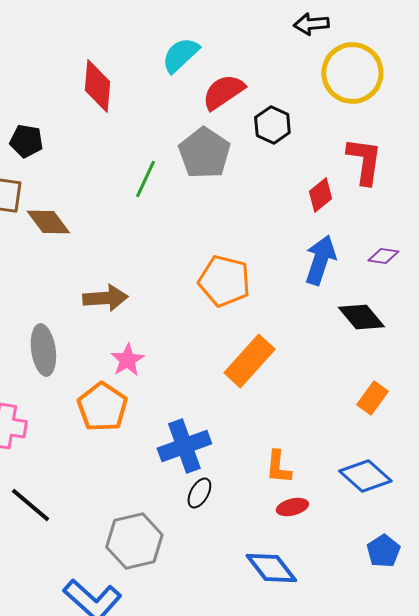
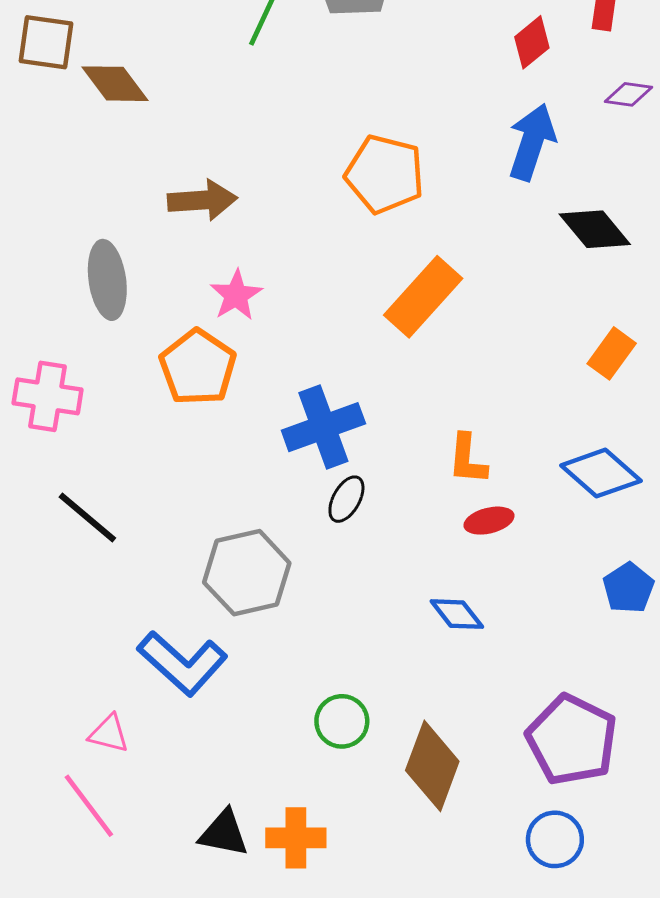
purple diamond: (383, 256) -> (628, 94), moved
blue diamond: (271, 568) -> (457, 614), size x0.7

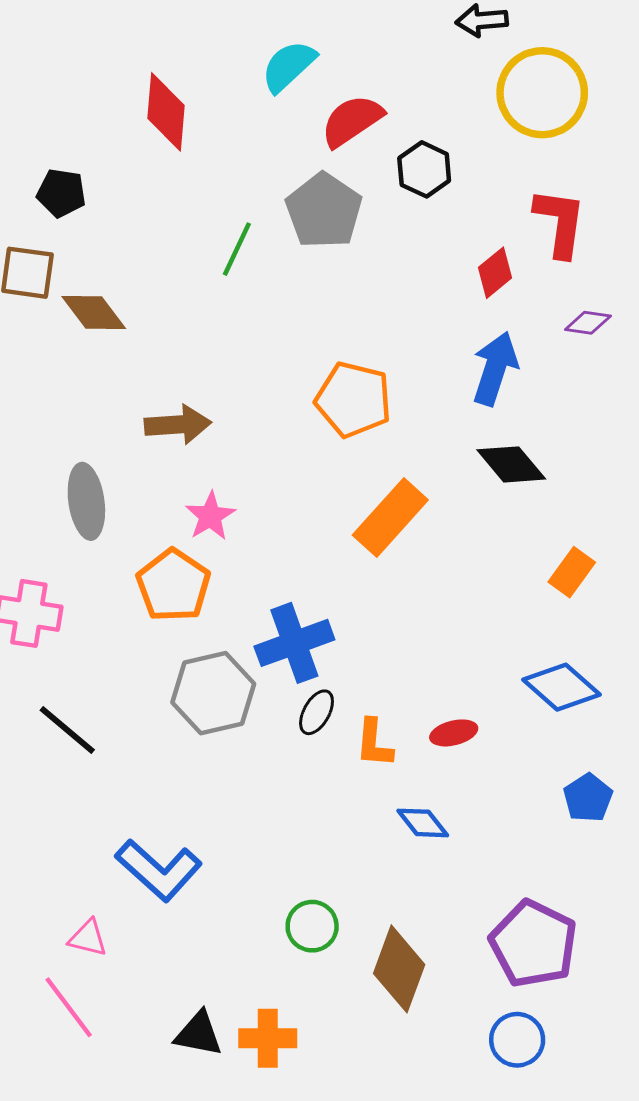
black diamond: (595, 229) -> (511, 464), moved
orange L-shape: (468, 459) -> (374, 743), moved
gray hexagon: (247, 573) -> (213, 693), moved

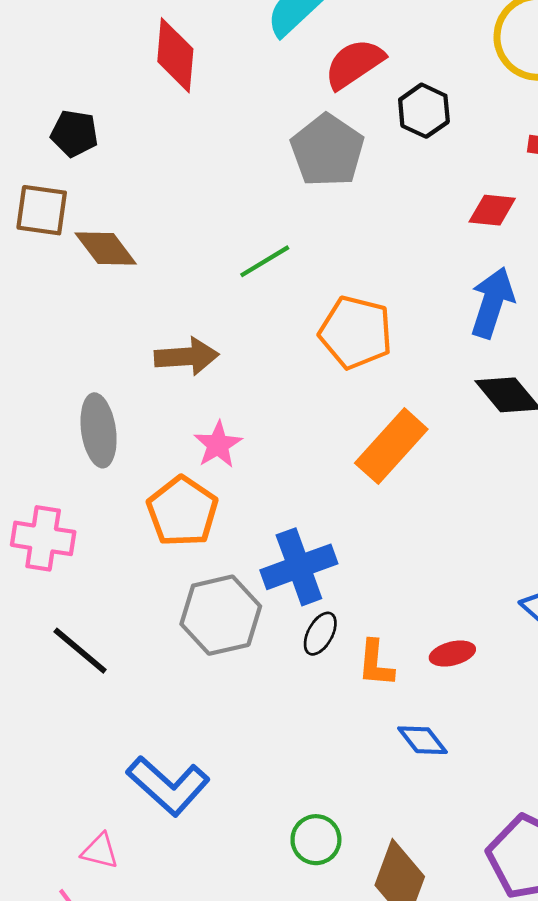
green line: (237, 249) -> (265, 261), moved, turned 34
red diamond: (495, 273) -> (492, 210), turned 45

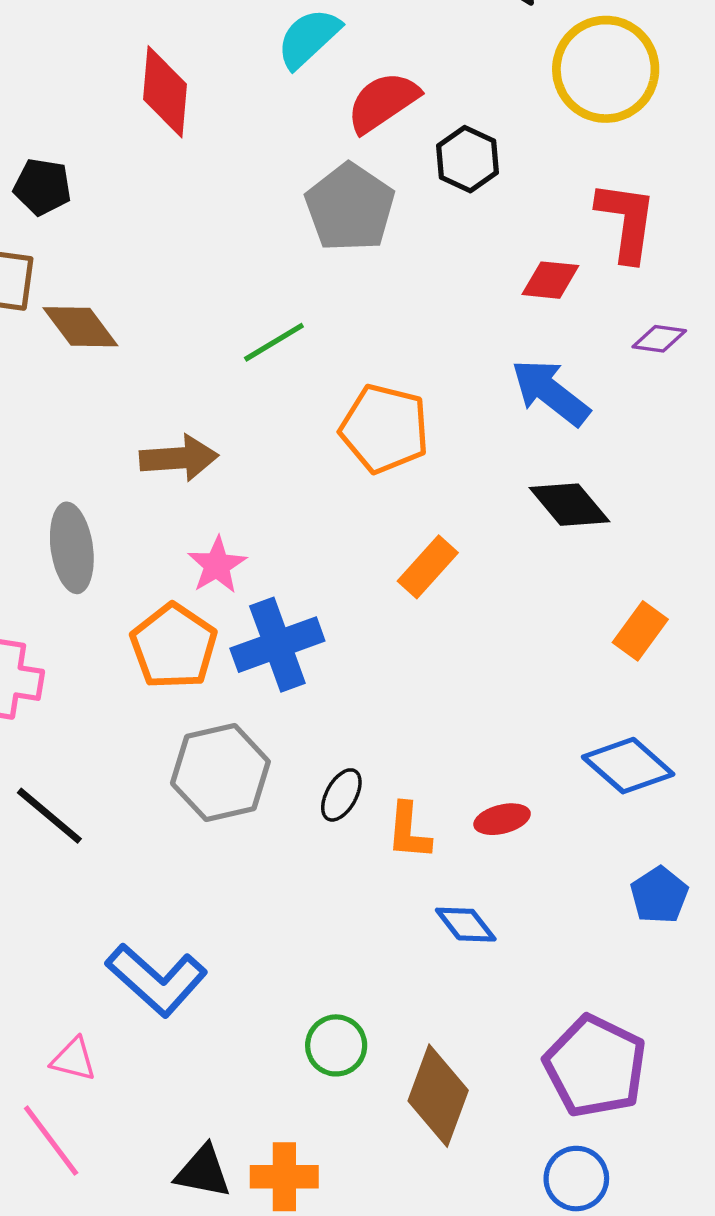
blue arrow: (492, 303) -> (550, 392), turned -70
orange rectangle: (391, 446) -> (428, 567), size x0.7
blue cross: (299, 567) -> (277, 645), moved

